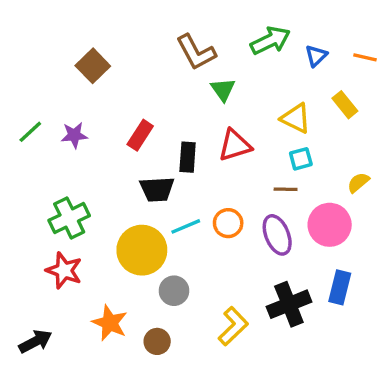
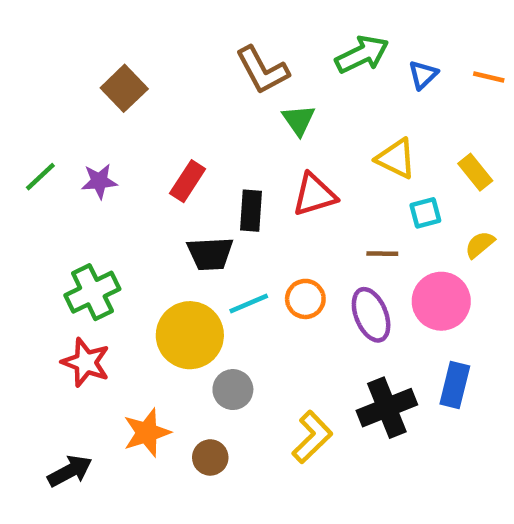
yellow rectangle: (345, 105) -> (475, 172), moved
cyan square: (301, 159) -> (425, 213), moved
orange star: (110, 323) -> (147, 433), turned 30
black arrow: (35, 341) -> (70, 471), moved

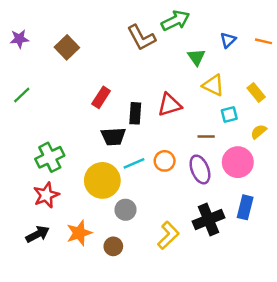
green arrow: (362, 54) -> (176, 21), moved
green triangle: (299, 120) -> (196, 57), moved
purple star: (99, 181) -> (19, 39), moved
red star: (86, 362) -> (46, 195), turned 30
black arrow: (70, 471) -> (38, 234), moved

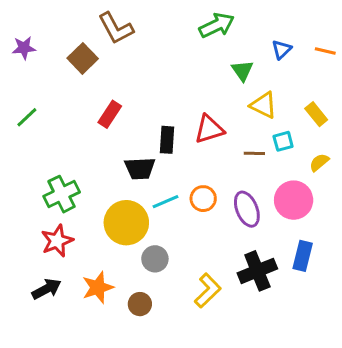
brown L-shape: (141, 38) -> (116, 28), moved
red rectangle: (101, 97) -> (110, 114), moved
brown line: (206, 136) -> (254, 153), moved

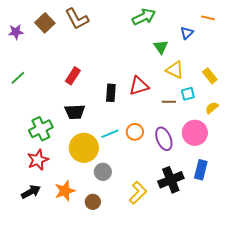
orange line: (325, 51) -> (208, 18), moved
brown square: (83, 58) -> (45, 23), moved
black trapezoid: (140, 168) -> (75, 112), moved

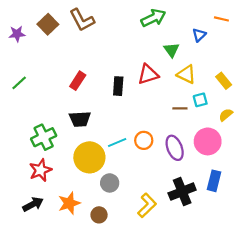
red triangle: (139, 86) -> (148, 74), moved
black rectangle: (111, 93) -> (118, 86), moved

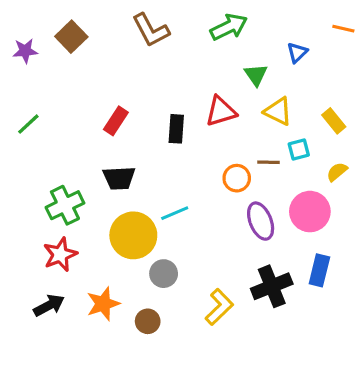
orange line: (221, 19) -> (343, 29), moved
brown L-shape: (82, 20) -> (151, 30), moved
orange circle: (144, 140) -> (237, 178), moved

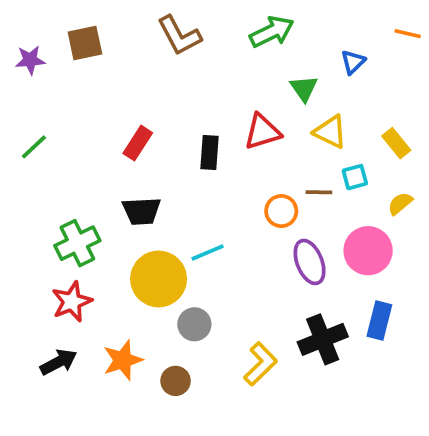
brown square: (71, 37) -> (85, 43), turned 32

